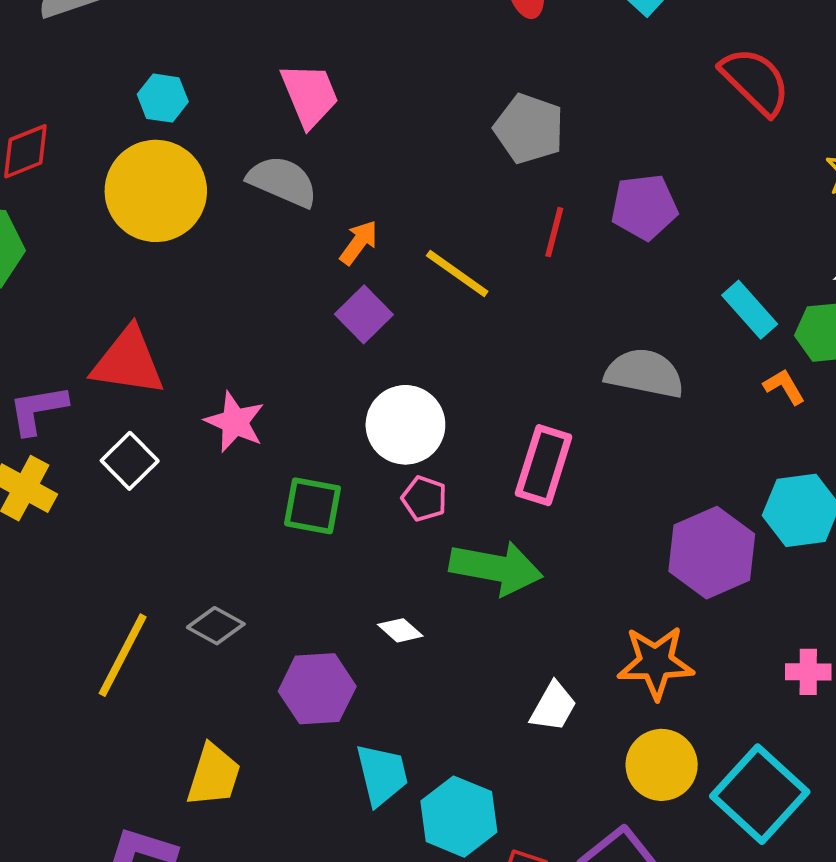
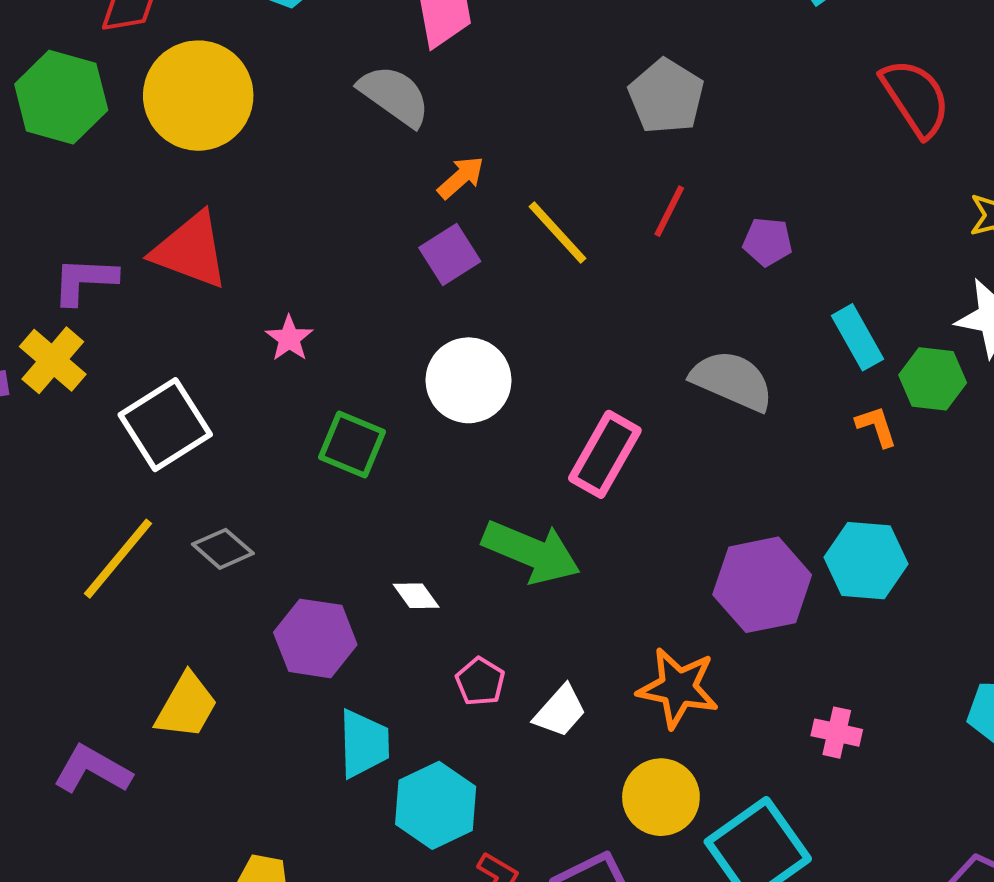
yellow circle: (156, 191) -> (198, 96), moved
purple pentagon: (644, 207) -> (767, 242), moved, size x0.7
pink star: (235, 422) -> (289, 338), size x0.7
white square: (130, 461) -> (165, 425), moved, size x1.5
pink pentagon: (424, 499) -> (480, 682), moved

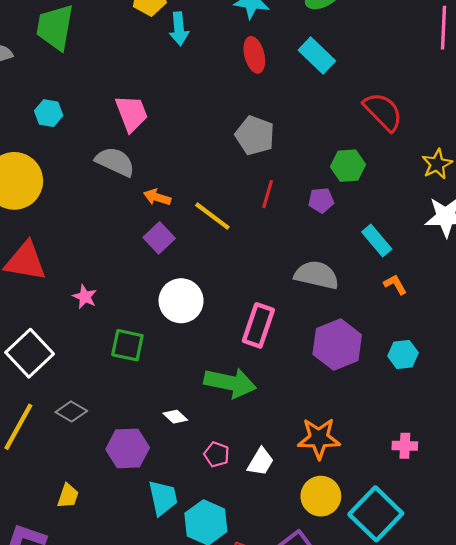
orange arrow: (461, 177) -> (157, 197), turned -110
green hexagon: (933, 379) -> (348, 166), moved
cyan hexagon: (866, 561) -> (403, 354), size x0.7
purple hexagon: (762, 585) -> (337, 344), moved
yellow trapezoid: (186, 706) -> (68, 496), size x0.7

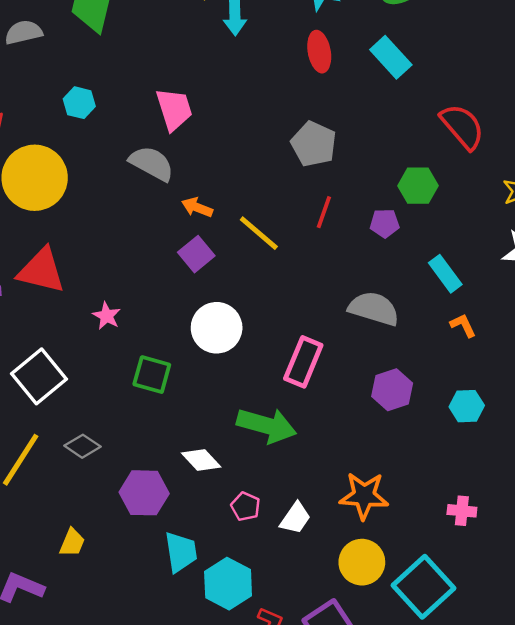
purple hexagon: (337, 344) -> (392, 390), size x0.7
white diamond: (175, 417) -> (201, 460), size x1.4

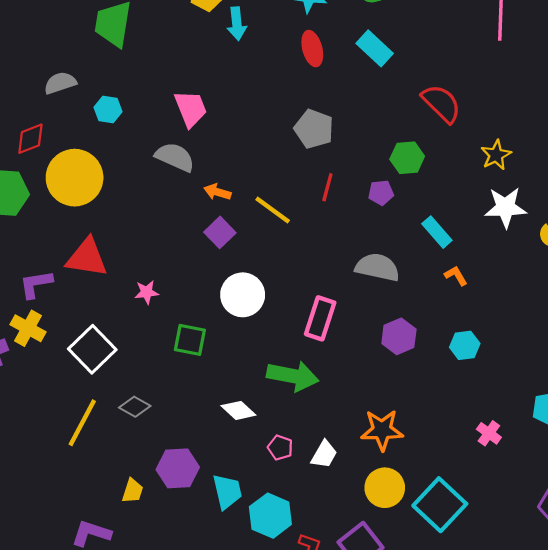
gray semicircle: (23, 32) -> (60, 83), moved
pink star: (107, 316) -> (147, 292), turned -30
purple hexagon: (144, 493) -> (178, 468), moved
pink cross: (462, 511) -> (489, 433), moved, turned 35

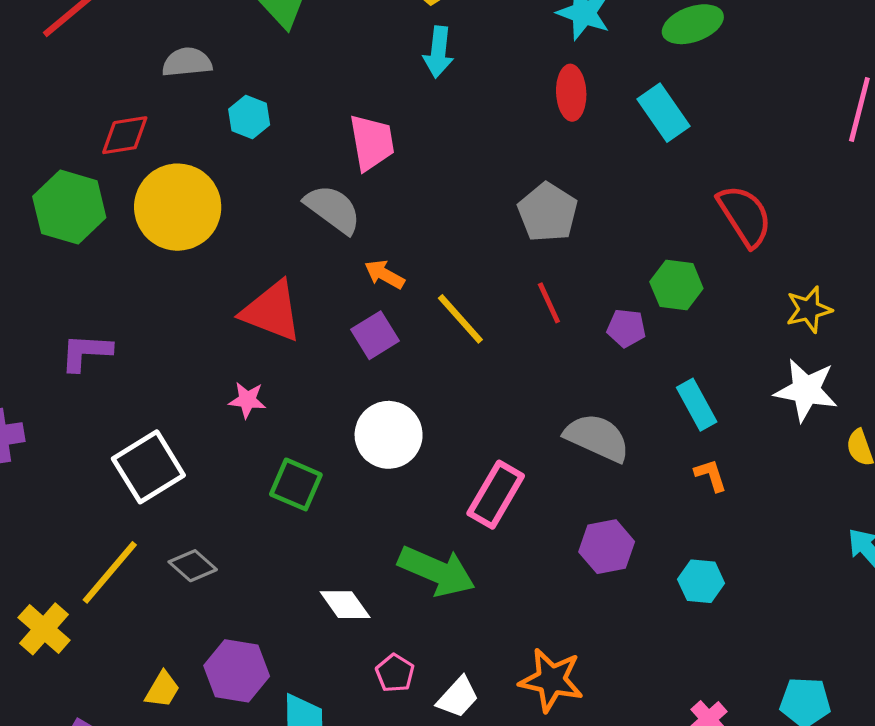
cyan arrow: (237, 24) -> (438, 52), moved
red line: (327, 187) -> (549, 303), turned -52
red triangle: (87, 258) -> (272, 311), moved
yellow cross: (28, 328) -> (44, 629), moved

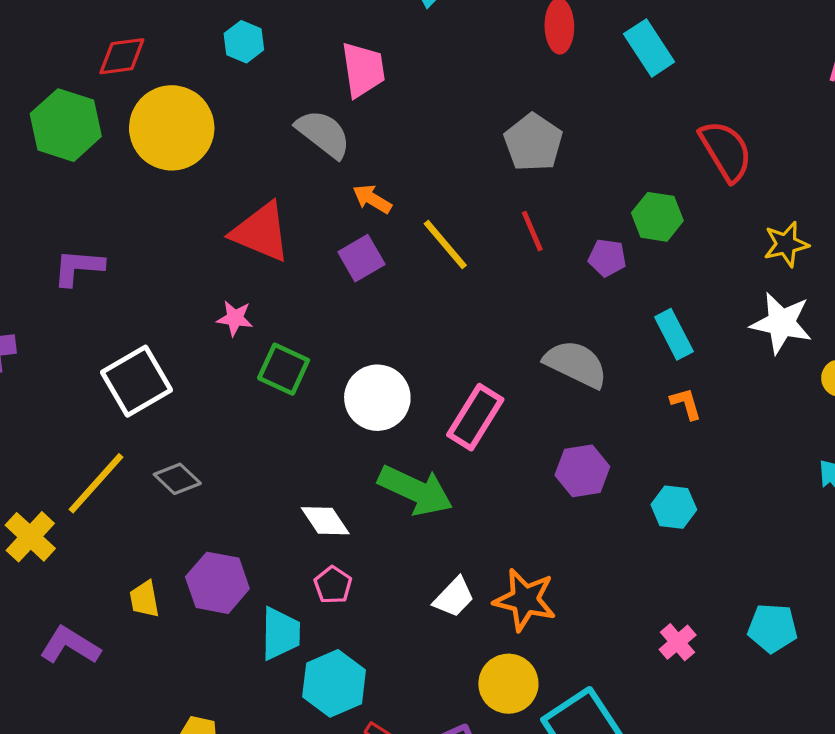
white circle: (389, 435) -> (377, 398), moved
green square: (296, 484) -> (284, 369), moved
pink pentagon: (395, 673) -> (333, 585), moved
yellow trapezoid: (162, 690) -> (144, 599), turned 138
white trapezoid: (458, 697) -> (454, 597), moved

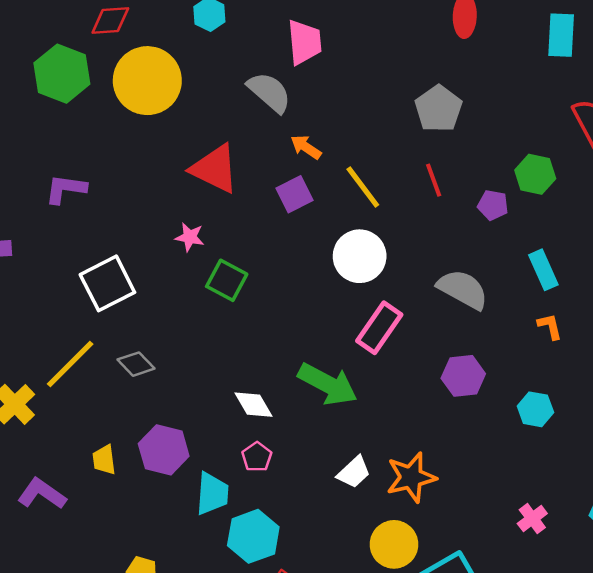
cyan rectangle: (649, 48) -> (561, 35), moved, turned 33
white circle: (377, 398) -> (360, 256), moved
orange star: (525, 600) -> (411, 477), turned -30

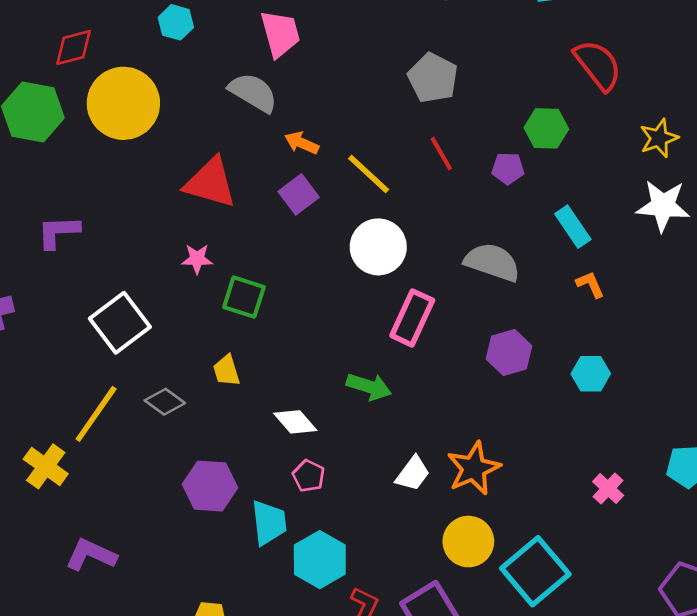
green arrow: (328, 384) -> (369, 387), size x0.7
yellow trapezoid: (104, 460) -> (226, 371), moved

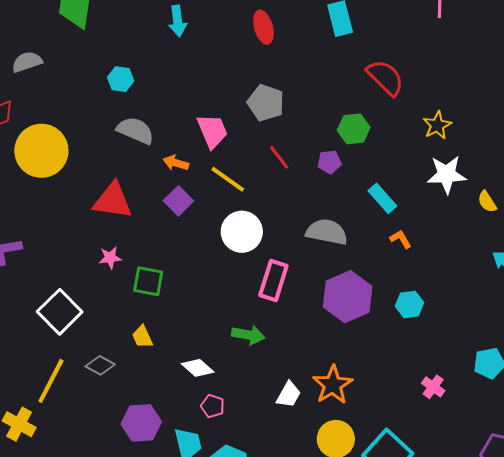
cyan hexagon: (176, 22) -> (121, 79), moved
pink trapezoid: (280, 34) -> (212, 131), moved
purple hexagon: (509, 352) -> (348, 297), size x1.5

